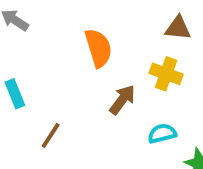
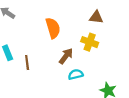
cyan semicircle: (162, 133) -> (76, 74), moved
brown line: (51, 135) -> (27, 63), moved, turned -40

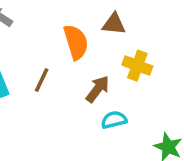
brown triangle: (96, 17) -> (114, 24), moved
brown line: (27, 63) -> (42, 80), moved, turned 32

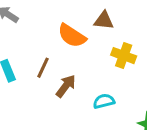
orange semicircle: (76, 42) -> (72, 36), turned 140
brown arrow: (98, 89) -> (66, 86), moved

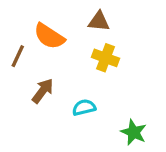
brown triangle: (104, 21) -> (99, 21), moved
brown line: (43, 68) -> (18, 56), moved

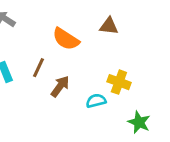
brown line: (18, 56) -> (39, 68), moved
yellow cross: (105, 58) -> (119, 82), moved

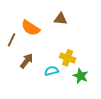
brown line: (39, 68) -> (12, 40), moved
green star: (139, 122) -> (81, 76), moved

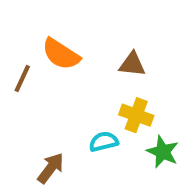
brown triangle: (61, 19) -> (132, 64), moved
brown arrow: (27, 61) -> (51, 168), moved

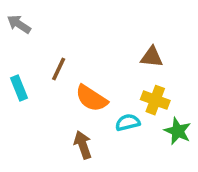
orange semicircle: (61, 54) -> (91, 98), moved
brown arrow: (51, 168) -> (83, 145), turned -56

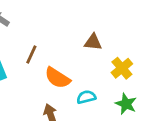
brown triangle: (152, 57) -> (93, 42), moved
yellow cross: (155, 100) -> (122, 68), moved, turned 30

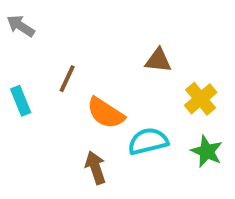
cyan semicircle: (86, 97) -> (148, 141), size x1.4

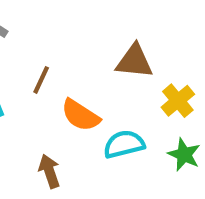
brown triangle: (158, 60) -> (134, 61), size x1.4
brown arrow: (95, 168) -> (49, 171), moved

